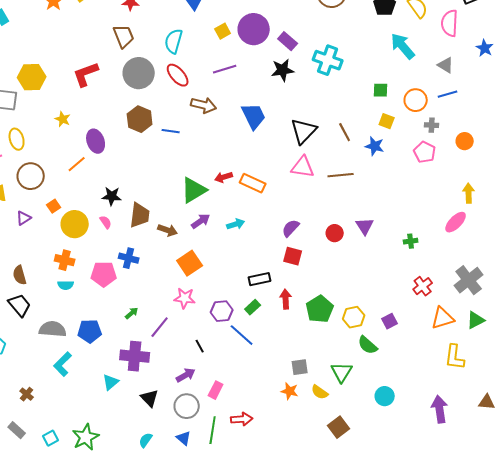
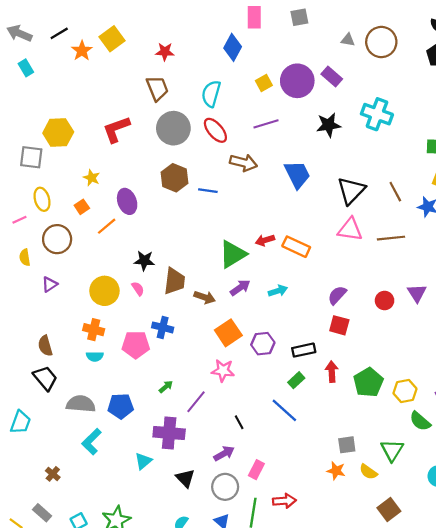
purple rectangle: (288, 41) -> (332, 76), moved
orange square: (54, 206) -> (82, 207), moved
purple hexagon: (222, 311) -> (263, 344), moved

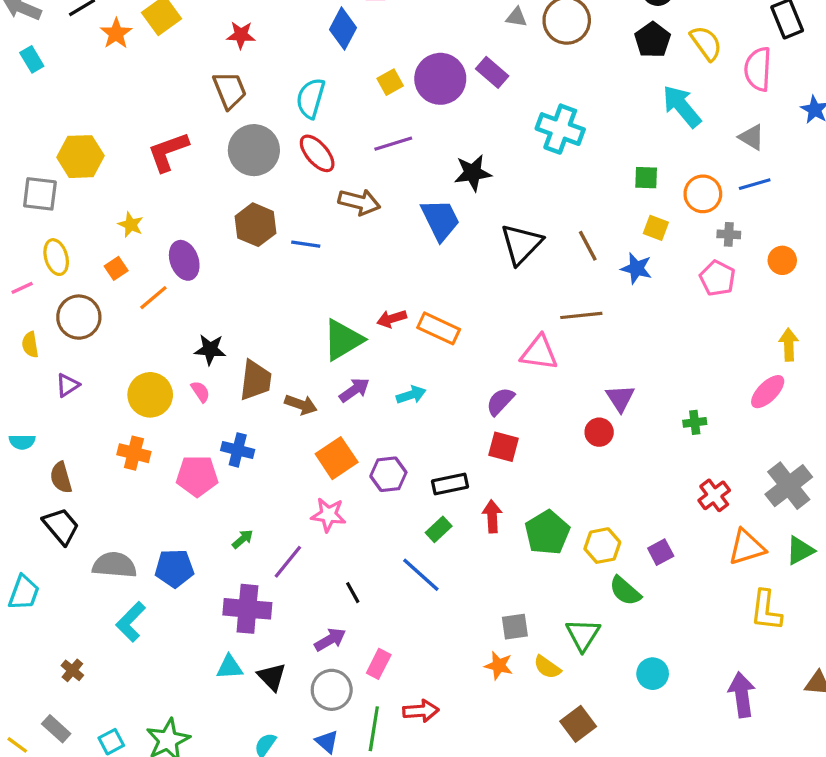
black star: (329, 125) -> (473, 173), moved
pink triangle: (350, 229) -> (539, 353), moved
red circle: (385, 301) -> (599, 432), moved
cyan semicircle: (95, 357) -> (22, 442), moved
cyan triangle: (143, 461) -> (230, 667), moved, turned 36

